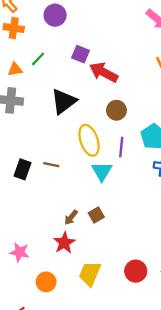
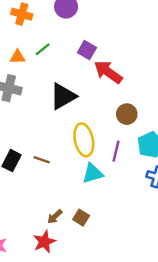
brown circle: (116, 110) -> (127, 114), moved
cyan triangle: (102, 171) -> (93, 173), turned 35
brown square: (96, 215) -> (81, 218), turned -35

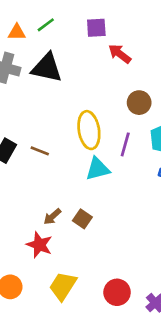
purple square: (87, 50) -> (96, 28), turned -36
red arrow: (108, 72) -> (120, 54), size x0.7
black triangle: (63, 96) -> (47, 68), moved, turned 40
red star: (44, 242) -> (39, 245), turned -30

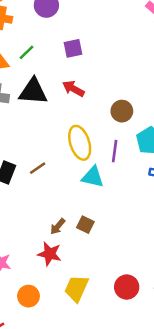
red arrow: (120, 54) -> (73, 89), moved
brown line: (40, 151) -> (38, 168), turned -48
cyan triangle: (98, 169) -> (93, 177), turned 35

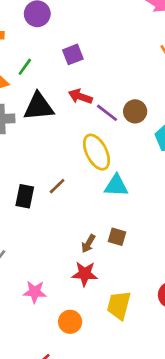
purple line: (115, 151) -> (107, 113), moved, turned -50

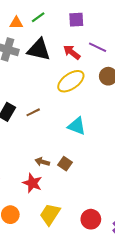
purple line: (107, 113) -> (98, 47), moved, turned -30
yellow ellipse: (97, 152) -> (71, 81), moved, turned 64
brown arrow: (88, 244) -> (42, 162), turned 56

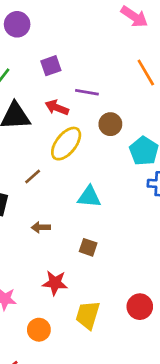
brown line: (33, 112) -> (33, 177), moved
brown arrow: (42, 162) -> (41, 227), moved

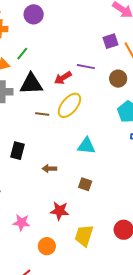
purple square: (51, 66) -> (111, 41), moved
red arrow: (57, 107) -> (63, 78), turned -54
brown circle: (110, 124) -> (118, 79), moved
brown line: (33, 177) -> (42, 114), moved, turned 48

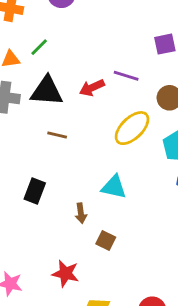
yellow ellipse: (69, 105) -> (132, 128), moved
black rectangle: (18, 151) -> (35, 191), moved
brown arrow: (49, 169) -> (81, 213), moved, turned -104

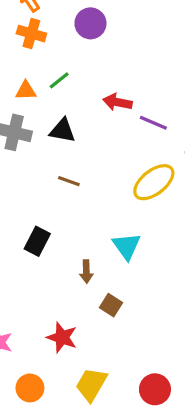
red arrow: (92, 88) -> (117, 102), moved, turned 30
black triangle: (47, 91) -> (62, 131), size x0.7
cyan triangle: (114, 187) -> (126, 246), turned 36

